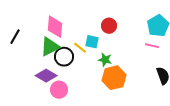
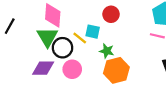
green triangle: (50, 47) -> (47, 37), turned -35
purple diamond: (46, 76) -> (43, 68), turned -30
pink circle: (59, 90) -> (72, 69), moved

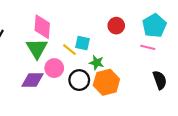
red circle: (111, 14) -> (116, 26), moved
black circle: (62, 48) -> (79, 80), moved
pink circle: (72, 69) -> (54, 68), moved

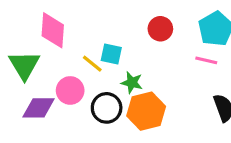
green triangle: (37, 48) -> (24, 65), moved

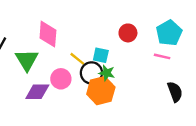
cyan square: (111, 54) -> (101, 55), moved
black circle: (107, 108) -> (91, 73), moved
orange hexagon: (146, 111) -> (101, 91), moved

